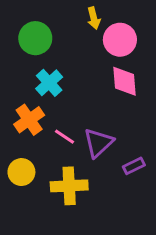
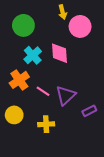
pink diamond: (125, 81) -> (59, 53), moved
yellow cross: (69, 186) -> (46, 124), size x0.7

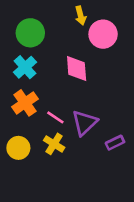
cyan cross: (33, 55) -> (25, 67), moved
yellow cross: (46, 124) -> (54, 144), moved, turned 35

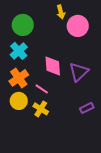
pink diamond: (77, 69) -> (53, 66), moved
purple triangle: (85, 123) -> (79, 72), moved
yellow circle: (18, 148) -> (19, 101), moved

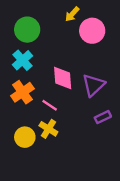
yellow arrow: (61, 12) -> (72, 14), turned 56
yellow circle: (19, 101) -> (25, 137), moved
purple rectangle: (87, 108) -> (103, 117), moved

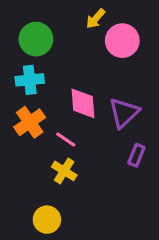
cyan cross: (22, 60) -> (30, 80), turned 36
purple rectangle: (103, 117) -> (136, 155), turned -42
yellow circle: (25, 137) -> (47, 220), moved

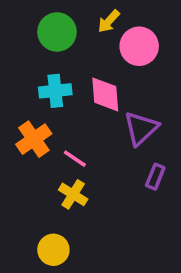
green circle: (36, 39) -> (57, 32), moved
cyan cross: (30, 80) -> (55, 91), moved
pink diamond: (83, 103) -> (105, 94), moved

